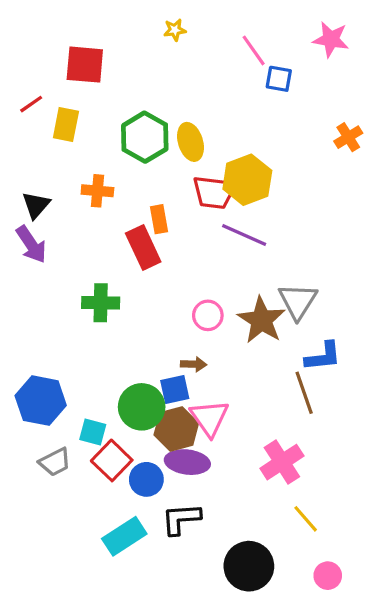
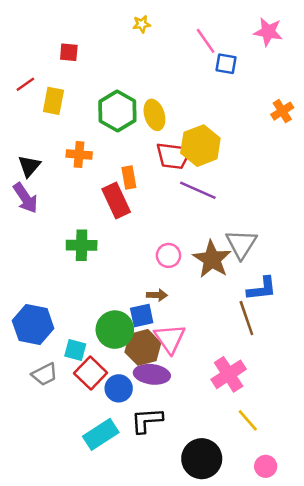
red square: (85, 65) -> (69, 52), size x0.6

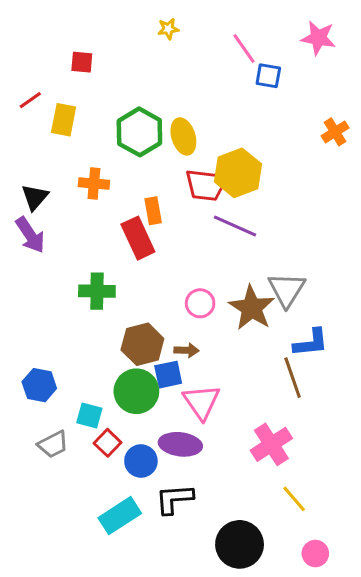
blue hexagon: (33, 324) -> (39, 385), size x0.7
brown hexagon: (143, 347) -> (142, 344), moved
red square: (91, 373) -> (108, 443), size x0.7

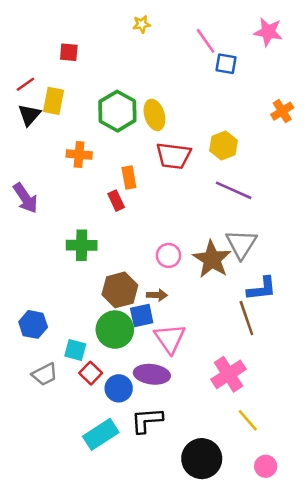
yellow hexagon: (238, 173) -> (223, 146), moved, size x0.7
black triangle: (35, 197) -> (29, 115), moved
purple line: (235, 226) -> (234, 190), moved
red rectangle: (138, 238) -> (116, 201), size x0.6

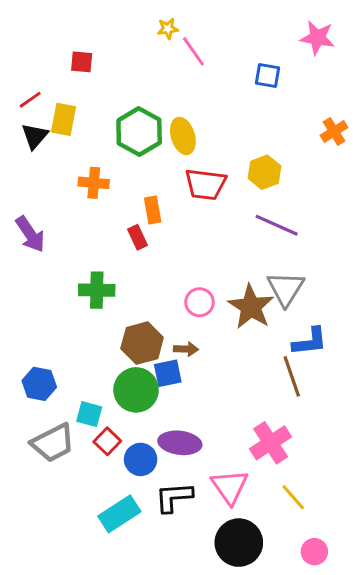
pink line: (206, 41) -> (193, 51), moved
pink triangle: (170, 339) -> (230, 487), moved
gray trapezoid: (45, 374) -> (53, 443), size x1.4

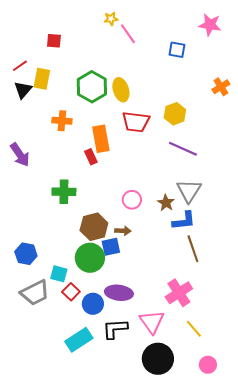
orange rectangle: (153, 210) -> (101, 139), size x1.5
brown star: (251, 307) -> (166, 203), size x0.6
blue L-shape: (310, 342) -> (184, 221), moved

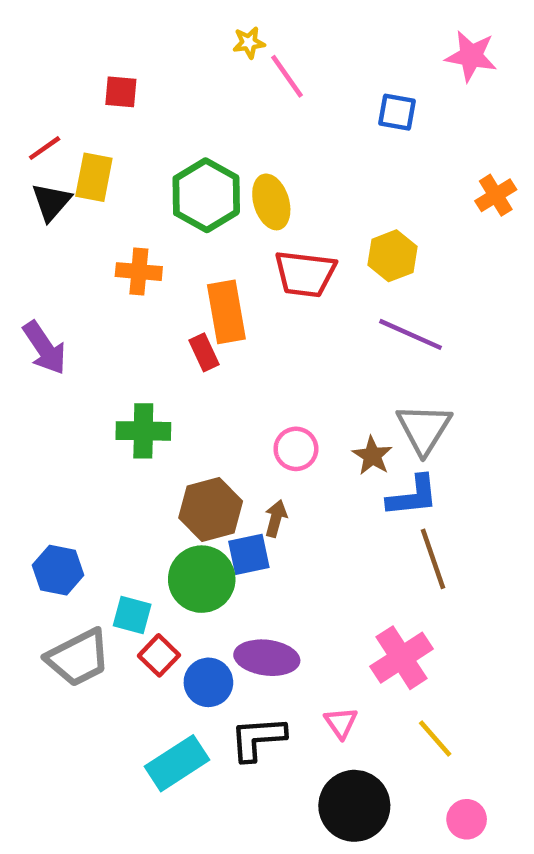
brown arrow: (123, 231) -> (276, 518), turned -77
pink triangle: (152, 322) -> (341, 723), size x0.6

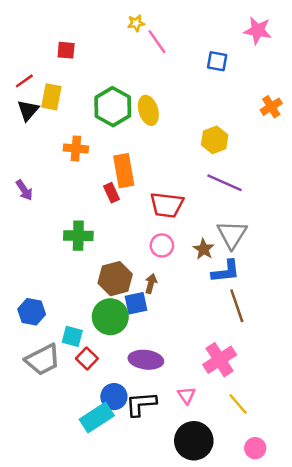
red trapezoid: (305, 274) -> (167, 205), moved
purple arrow: (45, 348) -> (24, 190), size x0.7
blue circle: (208, 682) -> (114, 397), moved

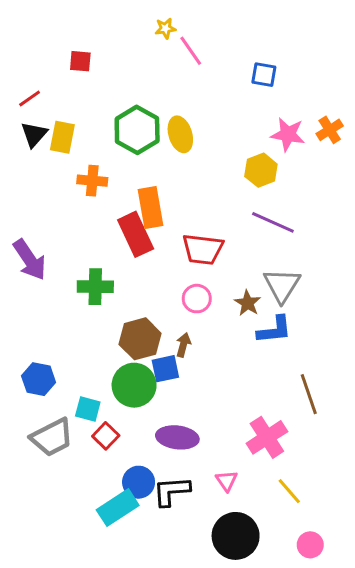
pink star: (258, 31) -> (288, 134), moved
yellow rectangle: (51, 97) -> (62, 137), moved
purple arrow: (24, 190) -> (30, 260), moved, size x1.6
red rectangle: (111, 193) -> (136, 234), size x1.8
brown line: (237, 306) -> (309, 394), moved

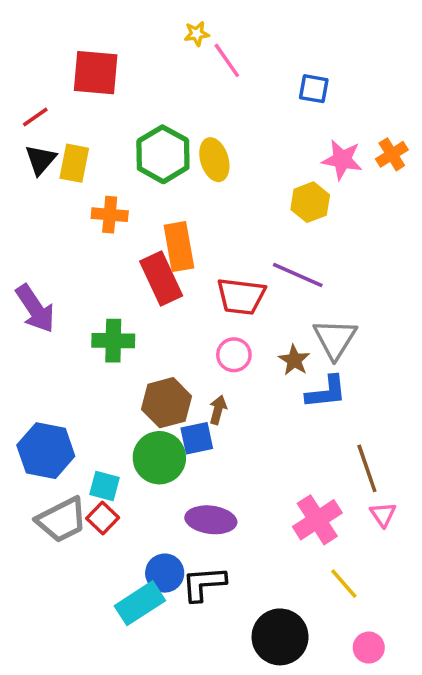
red square: (80, 61) -> (96, 73), size x1.8
purple line: (273, 222) -> (298, 275), moved
blue hexagon: (39, 379) -> (46, 451), size x1.4
red square: (106, 436) -> (103, 518), moved
pink triangle: (227, 481) -> (383, 514), moved

